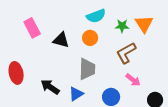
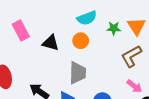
brown L-shape: (126, 53) -> (131, 56), moved
pink arrow: (133, 80) -> (134, 86), moved

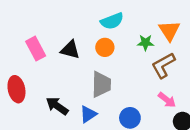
green star: (114, 28) -> (145, 43), moved
pink rectangle: (21, 30) -> (36, 49), moved

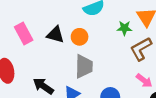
orange circle: (105, 47) -> (80, 37), moved

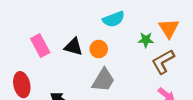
gray trapezoid: (84, 66) -> (103, 80), turned 30

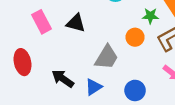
orange circle: (99, 49) -> (135, 37), moved

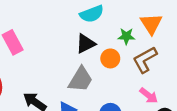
black triangle: (76, 23) -> (86, 44), moved, turned -42

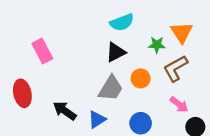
orange circle: (110, 58) -> (141, 78), moved

